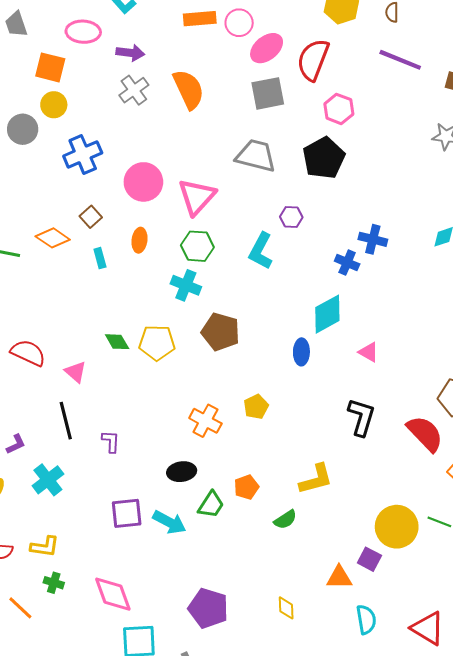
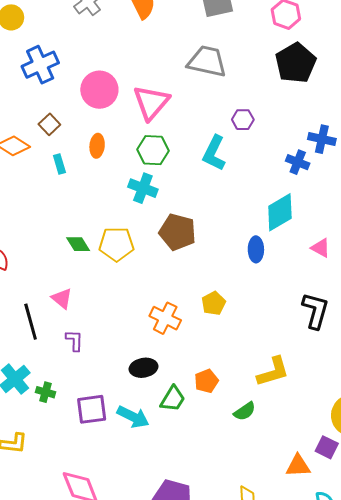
black pentagon: (324, 158) -> (296, 63), moved
pink triangle: (76, 372) -> (62, 298), moved
green cross: (54, 583) -> (45, 392), moved

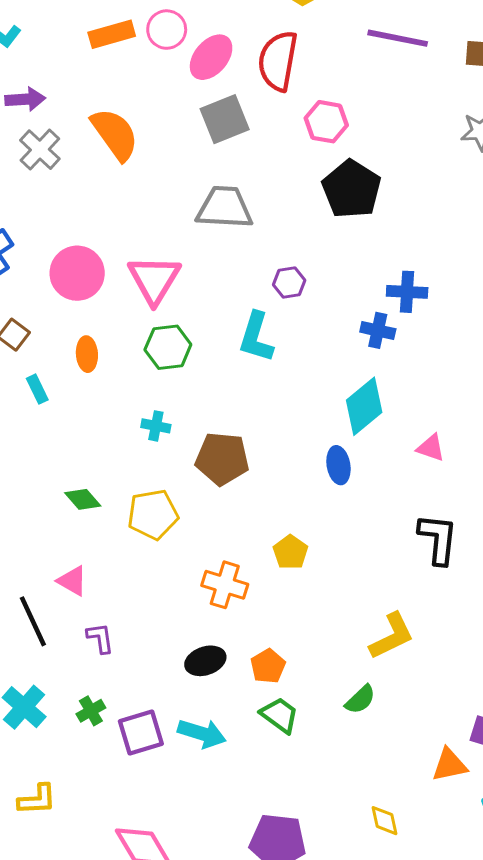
cyan cross: (143, 188) -> (156, 426), moved, size x0.7
yellow pentagon: (116, 244) -> (153, 515), moved
orange pentagon: (206, 381) -> (268, 666), moved
green cross: (45, 392) -> (91, 711), moved, turned -36
green trapezoid: (173, 399) -> (280, 715), moved, turned -76

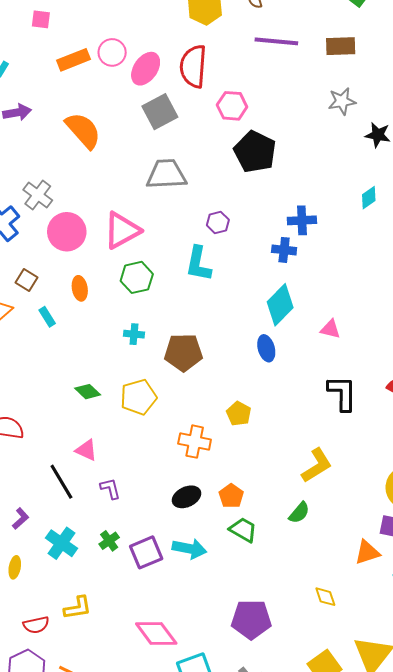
gray cross: (40, 150) -> (38, 195), moved
pink triangle: (154, 279) -> (122, 230), turned 36

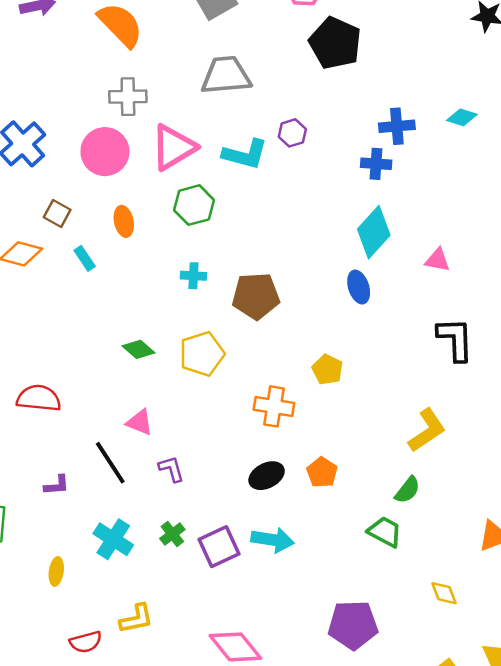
gray cross: (38, 195) -> (128, 97), moved, turned -36
cyan diamond: (369, 198) -> (462, 117), moved, turned 55
cyan L-shape: (198, 264) -> (245, 154), moved, turned -84
purple L-shape: (21, 519) -> (57, 485), moved, turned 40
green trapezoid: (243, 530) -> (385, 532), moved

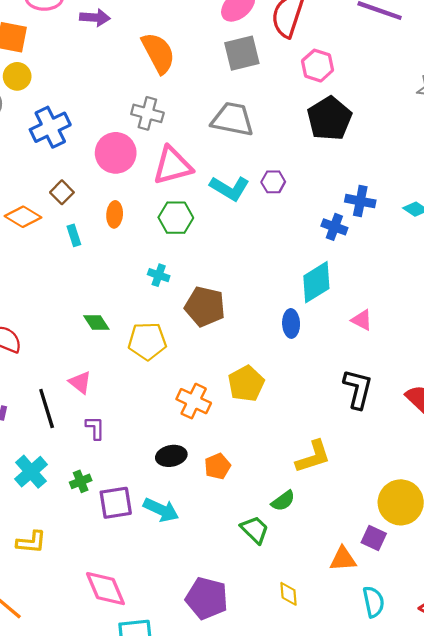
yellow pentagon: (327, 370) -> (246, 384), size x1.4

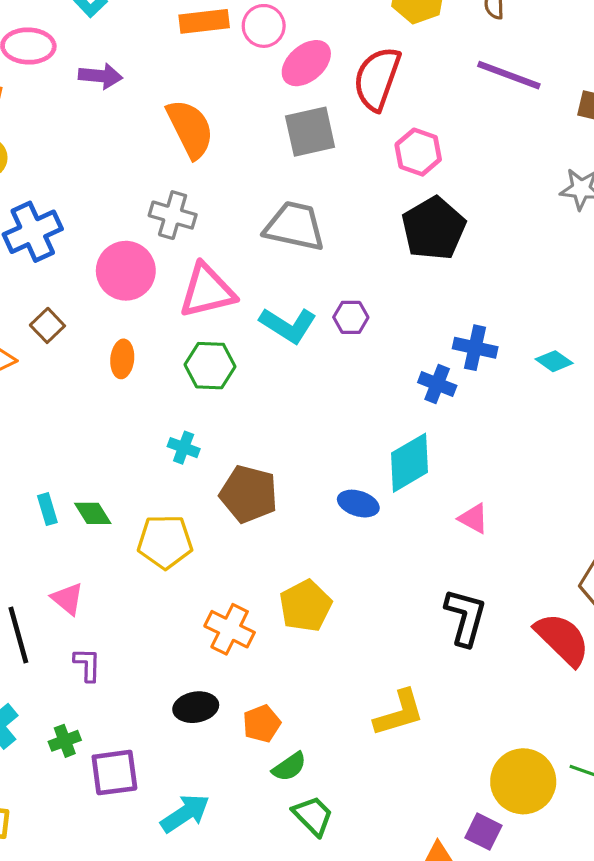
cyan rectangle: (74, 235) -> (47, 509), moved
blue ellipse: (291, 323) -> (358, 504), moved, turned -72
green semicircle: (283, 501) -> (289, 767), moved
cyan arrow: (161, 510) -> (185, 813), moved, turned -60

